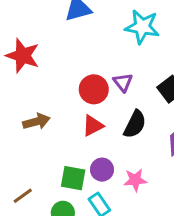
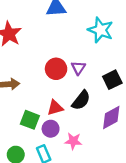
red triangle: (93, 126) -> (55, 108), moved
green square: (73, 178) -> (30, 120), moved

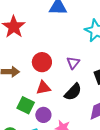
red circle: (56, 69) -> (42, 62), moved
red triangle: (55, 108) -> (43, 88), moved

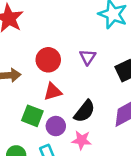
black semicircle: (73, 92) -> (85, 111), moved

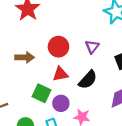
black semicircle: (85, 111) -> (88, 80), moved

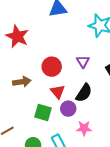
red triangle: (60, 74) -> (58, 92), turned -49
purple circle: (61, 103) -> (68, 109), moved

